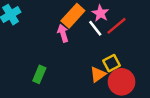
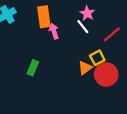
orange rectangle: (73, 16) -> (44, 17), moved, turned -50
red line: (117, 26) -> (112, 34), moved

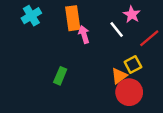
pink star: (87, 13) -> (132, 14), moved
red circle: (106, 74) -> (129, 92), moved

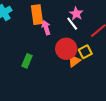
pink star: (132, 14) -> (76, 14), moved
red circle: (129, 92) -> (66, 49), moved

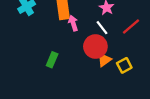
white line: (72, 24) -> (102, 28), moved
yellow square: (85, 52) -> (124, 65), moved

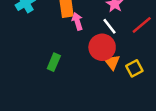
orange triangle: (104, 60) -> (112, 62), turned -32

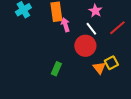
green rectangle: (54, 62) -> (56, 69), moved
orange triangle: (112, 62) -> (99, 68), moved

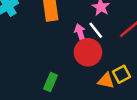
pink arrow: (65, 25) -> (80, 33), moved
orange triangle: (99, 68) -> (106, 81), turned -40

